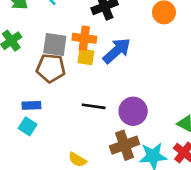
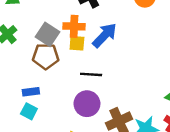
gray square: (55, 44) -> (48, 34), turned 30
black line: (94, 106) -> (91, 74), moved
purple circle: (133, 111) -> (87, 104), moved

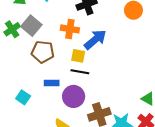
gray square: (48, 34) -> (31, 26), moved
yellow square: (77, 43) -> (78, 56), moved
blue rectangle: (31, 92) -> (52, 83), moved

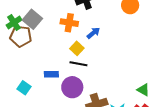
blue arrow: (95, 40) -> (93, 33), size x0.6
brown pentagon: (43, 52) -> (21, 36), moved
yellow square: (78, 56) -> (77, 48), turned 32

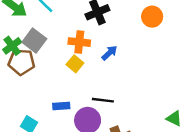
yellow square: (77, 48) -> (75, 64), moved
black line: (78, 64) -> (103, 100), moved

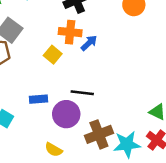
orange cross: (79, 42) -> (70, 32), moved

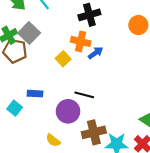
blue rectangle: (38, 99) -> (35, 94), moved

